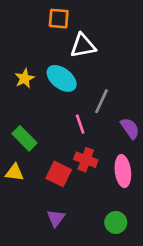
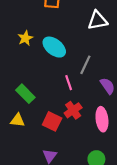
white triangle: (83, 46) -> (98, 20), moved
yellow star: (25, 78) -> (25, 38), moved
red cross: (86, 160) -> (73, 110), turned 35

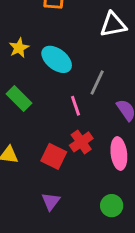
green rectangle: (25, 94) -> (19, 98), moved

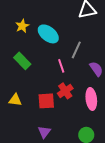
red square: (54, 156) -> (46, 101), turned -30

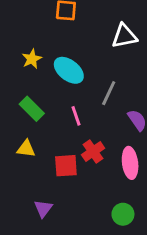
pink line: (61, 66) -> (76, 116), moved
yellow triangle: (15, 100) -> (26, 149), moved
purple triangle: (44, 132) -> (43, 208), moved

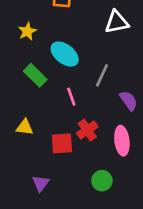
yellow star: (32, 59) -> (27, 31), moved
green rectangle: (32, 109) -> (35, 75), moved
green circle: (123, 214) -> (102, 181), moved

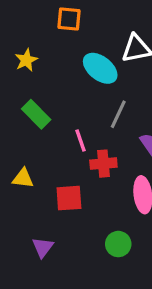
cyan ellipse: (65, 54) -> (100, 68), moved
red cross: (87, 130) -> (103, 164), moved, turned 30

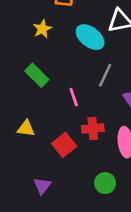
yellow star: (26, 60) -> (42, 29), moved
red cross: (103, 164) -> (93, 128), moved
red square: (69, 198) -> (64, 145), turned -35

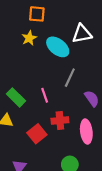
yellow star: (42, 29) -> (29, 38), moved
green rectangle: (37, 75) -> (16, 97), moved

